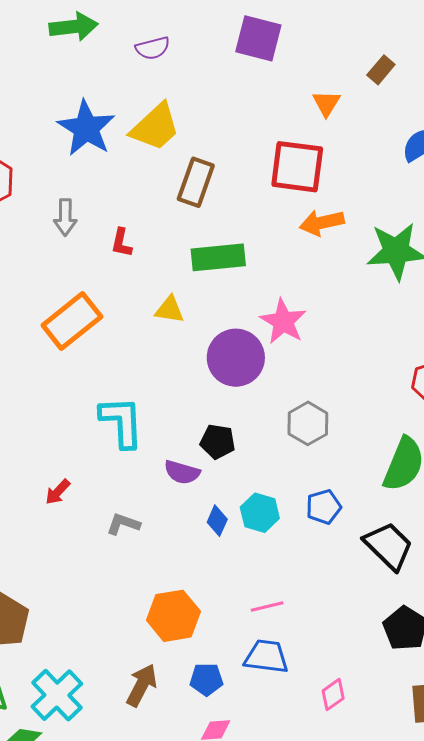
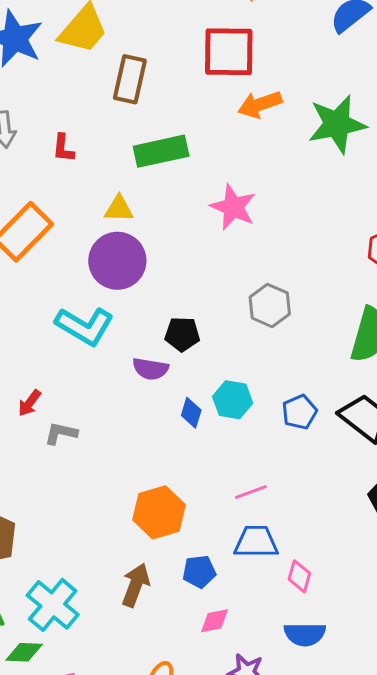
purple circle: (236, 358) -> (117, 261), moved
cyan L-shape: (122, 422) -> (85, 326), turned 130
blue pentagon: (324, 507) -> (300, 412), moved
gray L-shape: (123, 524) -> (61, 433), moved
pink diamond: (333, 695) -> (299, 576), moved, turned -32

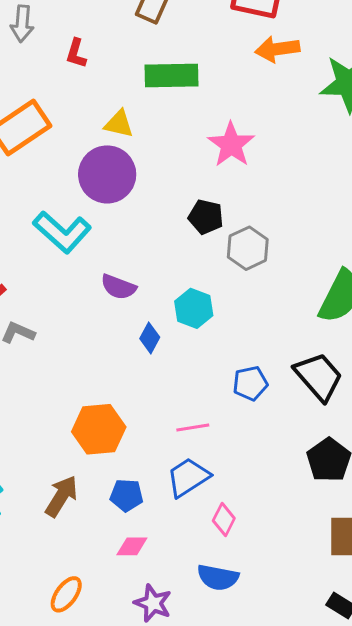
black pentagon: (182, 334) -> (206, 217), moved
cyan hexagon: (233, 400) -> (194, 308), moved
blue pentagon: (300, 412) -> (250, 383), moved
blue trapezoid: (256, 542) -> (188, 477), turned -45

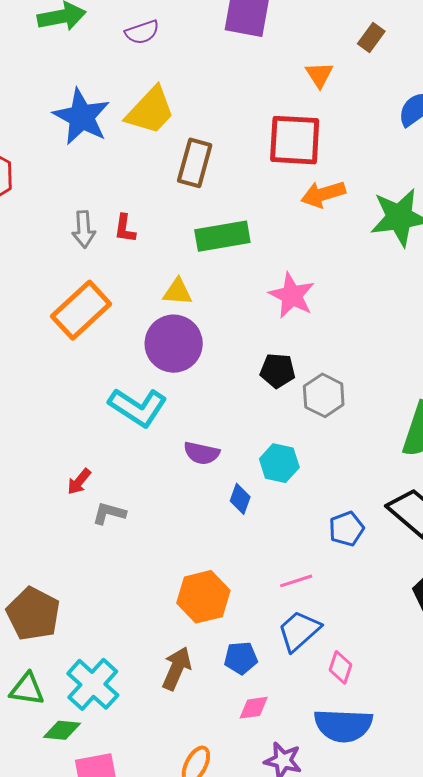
gray arrow: (22, 24) -> (84, 229), moved
blue semicircle: (218, 577) -> (343, 725), size x1.4

